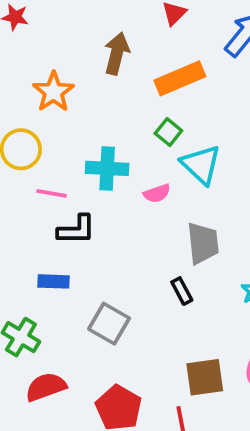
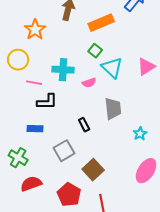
black rectangle: (182, 291) -> (84, 125), moved
gray square: (109, 324) -> (64, 151), turned 30
brown square: (205, 377) -> (93, 170), moved, turned -35

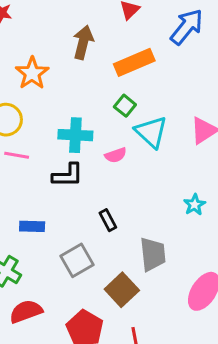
pink line: (34, 83) -> (17, 155), moved
black L-shape: (47, 102) -> (68, 175), moved
gray trapezoid: (113, 109) -> (153, 254), moved
cyan star: (140, 134) -> (195, 205), moved

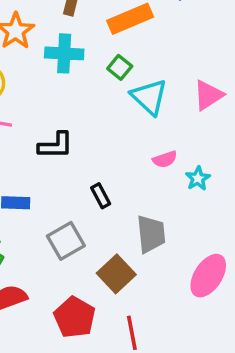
cyan cross: (75, 135) -> (64, 53), moved
pink semicircle: (116, 155) -> (165, 159), moved

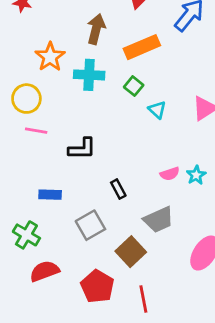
cyan triangle: (149, 97) -> (157, 110), size x0.6
pink semicircle: (165, 159) -> (170, 174), moved
gray trapezoid: (151, 234) -> (159, 220), turned 72

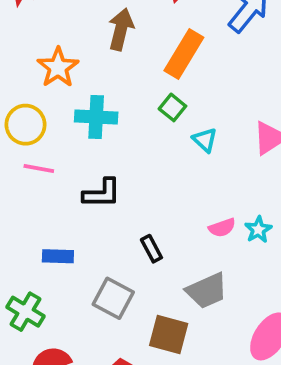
orange rectangle: (142, 47) -> (184, 54), turned -36
cyan cross: (89, 75) -> (96, 117), moved
gray square: (90, 225) -> (113, 298), turned -32
brown square: (131, 252) -> (169, 335), turned -32

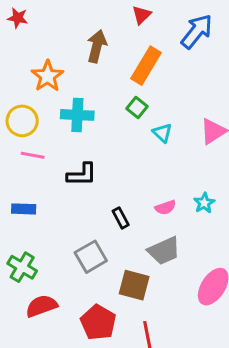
pink semicircle: (222, 228) -> (165, 207), moved
blue rectangle: (58, 256) -> (24, 209), moved
gray square: (113, 298) -> (91, 257), turned 32

